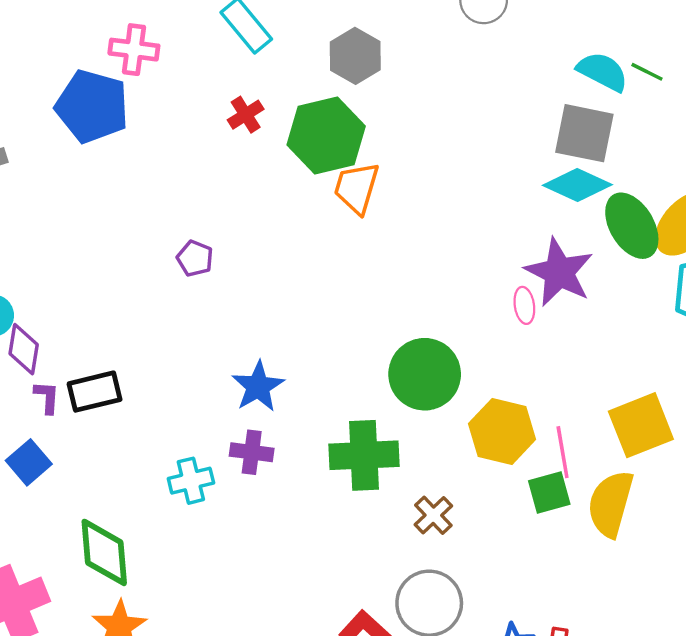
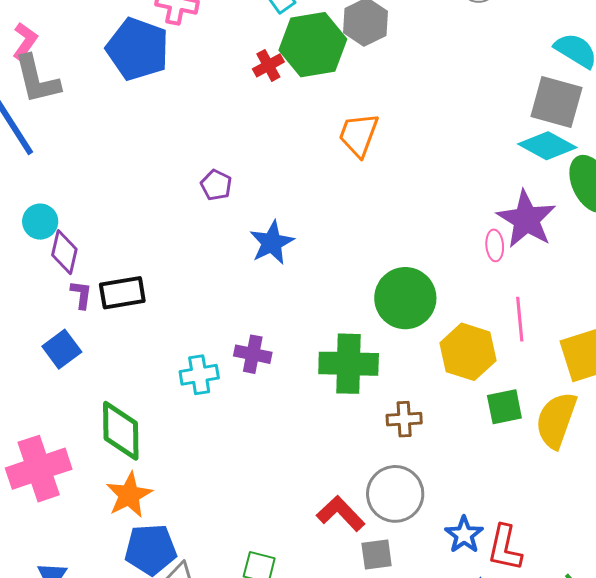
green hexagon: (326, 136) -> (313, 45), moved
blue star: (258, 386) -> (272, 243), moved
pink line: (563, 452) -> (520, 319), moved
brown cross: (433, 515) -> (404, 419), turned 36

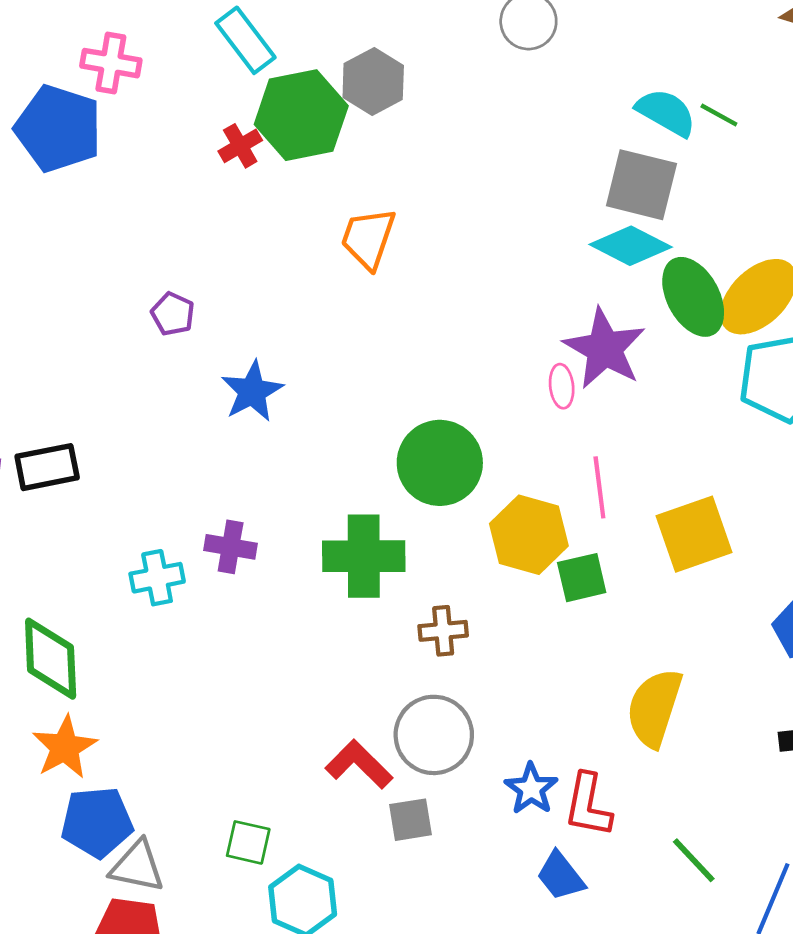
green square: (504, 407) -> (582, 578), moved
yellow semicircle: (556, 420) -> (654, 708), moved

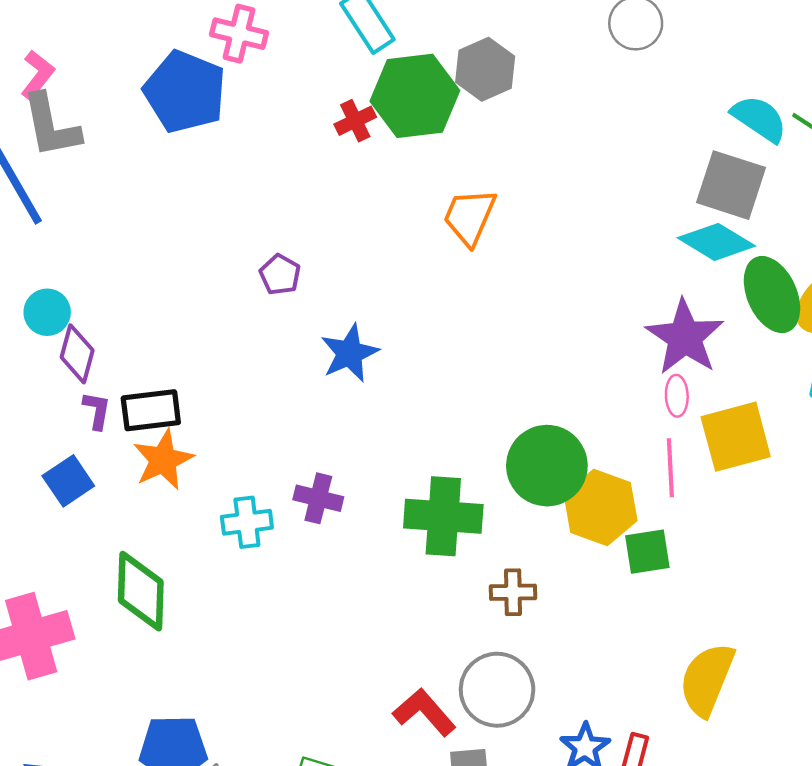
pink ellipse: (562, 386) -> (677, 396), moved
green circle: (440, 463) -> (547, 466), moved
yellow square: (694, 534) -> (736, 437), moved
orange star: (65, 747) -> (163, 460), moved

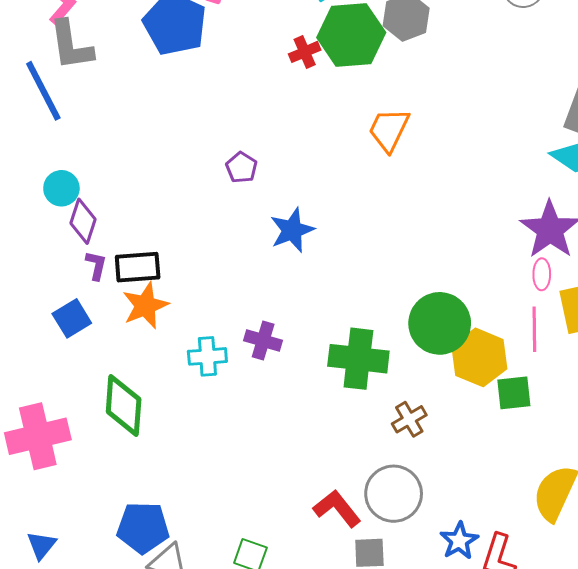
brown cross: (513, 592) -> (409, 419), turned -32

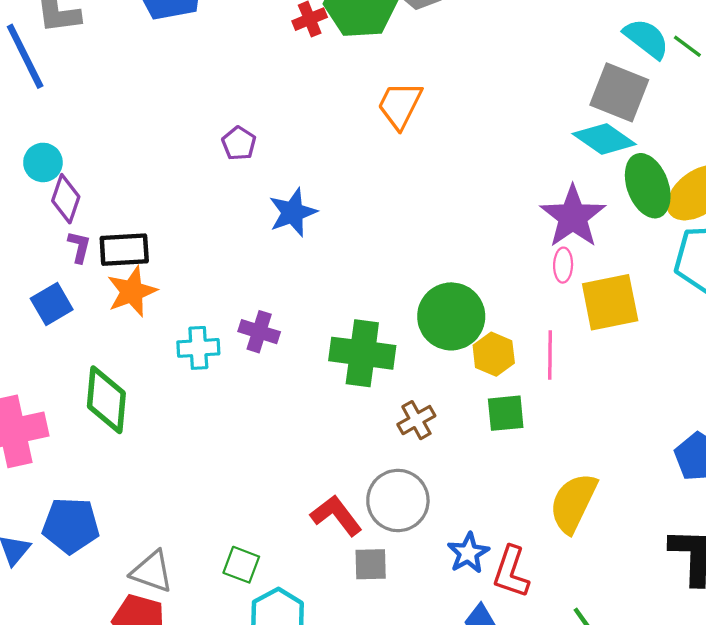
pink line: (534, 329) -> (550, 355), moved
yellow hexagon: (479, 357) -> (494, 354), size x0.7
green square: (514, 393) -> (506, 413), moved
blue pentagon: (143, 528) -> (71, 525), moved

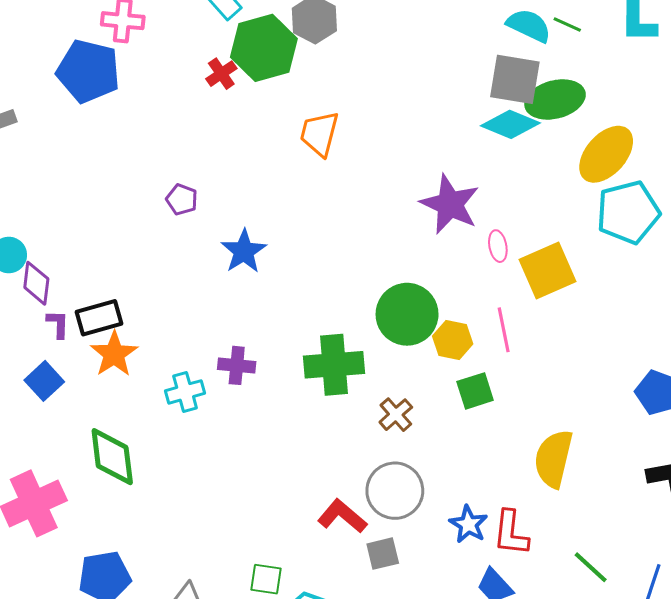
green ellipse: (648, 186) -> (555, 99), moved, turned -72
purple star: (573, 217) -> (450, 204), moved

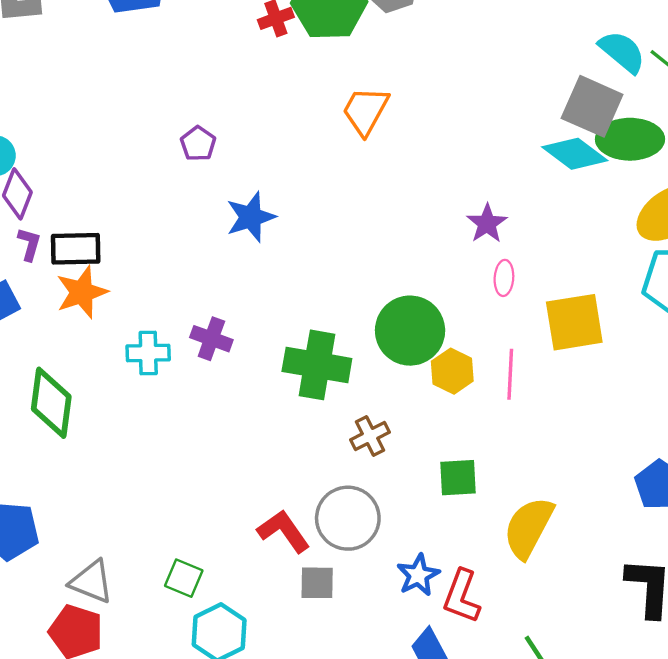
purple star: (450, 204) -> (487, 223), size x0.6
pink ellipse: (498, 246) -> (504, 278), moved
green square: (475, 391) -> (458, 478), moved

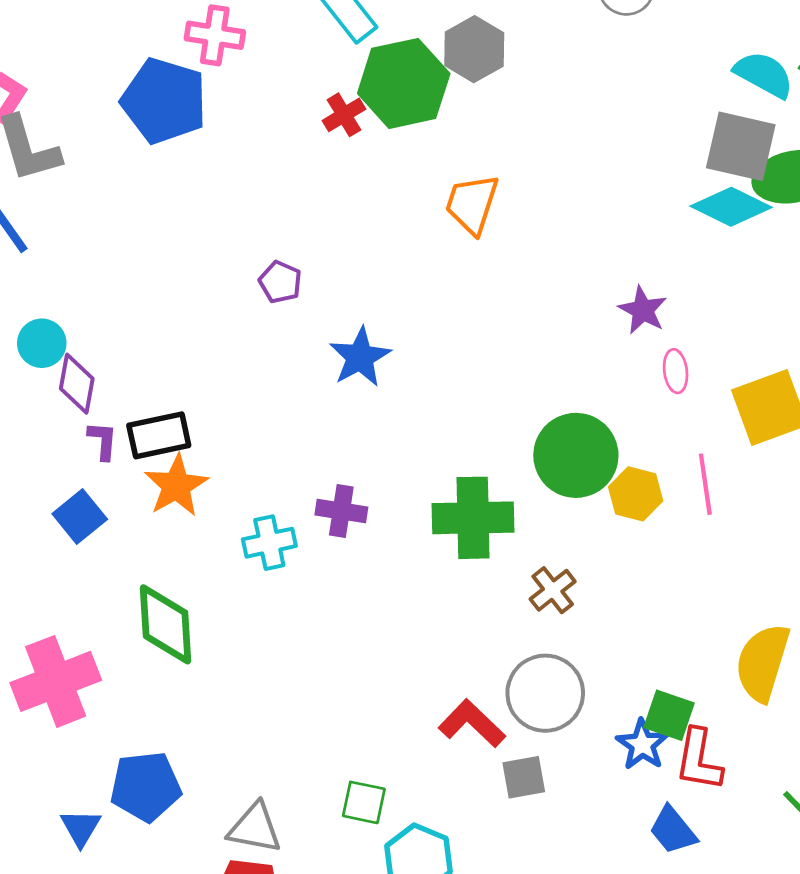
green square: (458, 478) -> (669, 715), moved, turned 33

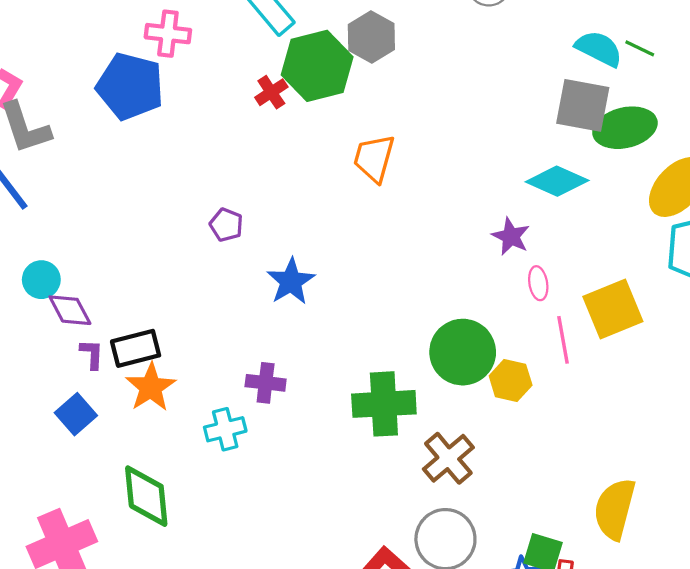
cyan diamond: (731, 207) -> (557, 181), moved
purple diamond: (77, 384) -> (70, 310), turned -36
pink line: (705, 484) -> (563, 340), moved
purple cross: (341, 511) -> (266, 383), moved
brown cross: (553, 590) -> (448, 458), size x1.4

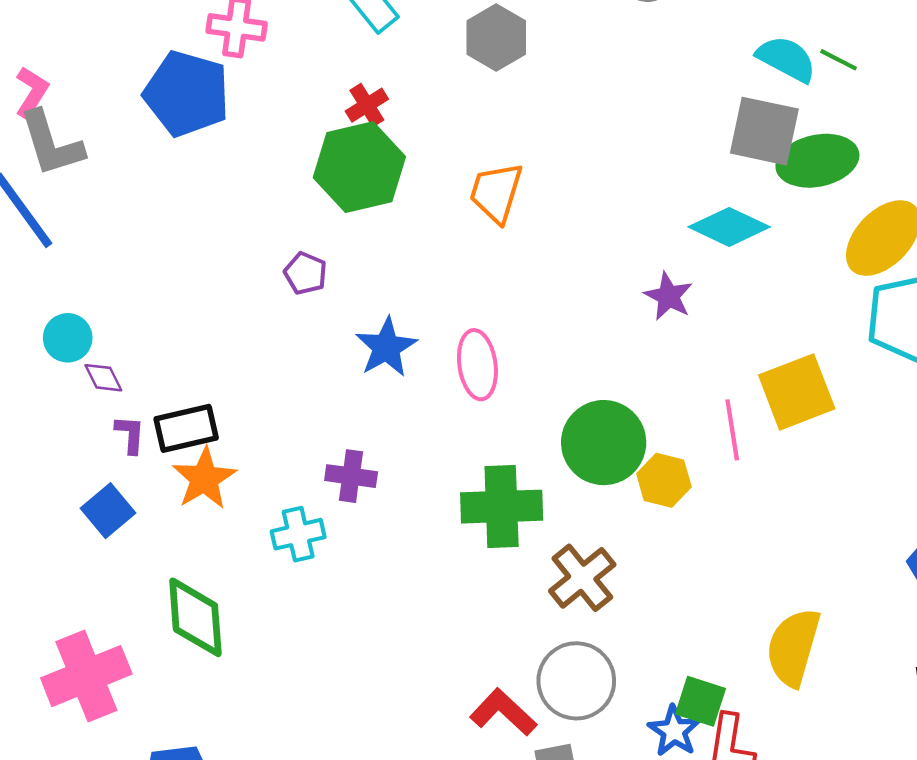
green hexagon: (317, 66) -> (359, 167), moved
pink ellipse: (538, 283) -> (477, 365), moved, size x1.6
purple diamond: (70, 310) -> (103, 378), size x0.7

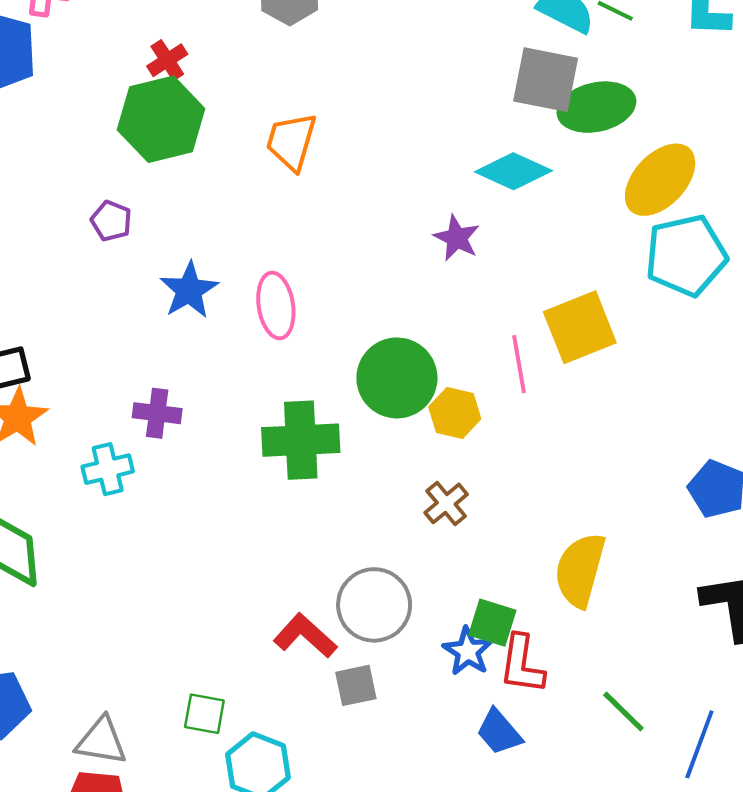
brown cross: (582, 578) -> (446, 503), moved, size x0.7

